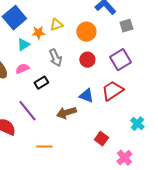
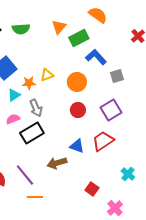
gray arrow: (55, 58) -> (36, 108), moved
black rectangle: (41, 83) -> (32, 133), size x1.6
purple line: (27, 111) -> (25, 175), moved

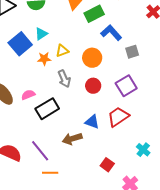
cyan triangle: (14, 95) -> (41, 34), moved
gray arrow: (36, 108) -> (64, 79), moved

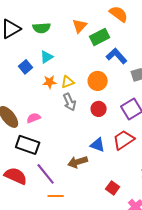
blue square: (20, 44) -> (26, 67), size x0.6
yellow triangle: (62, 51) -> (68, 82), moved
black rectangle: (47, 109) -> (28, 145), moved, turned 50

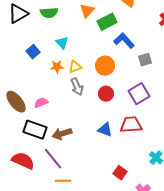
cyan triangle: (47, 57) -> (62, 43), moved, turned -40
red trapezoid: (124, 140) -> (131, 125), turned 30
brown arrow: (78, 162) -> (62, 134), moved

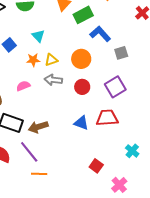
gray arrow: (77, 87) -> (53, 80), turned 120
pink semicircle: (41, 103) -> (23, 86), moved

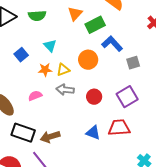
orange circle: (81, 59) -> (88, 60), moved

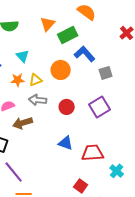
red trapezoid: (119, 128) -> (93, 153), moved
brown arrow: (50, 137) -> (23, 123), moved

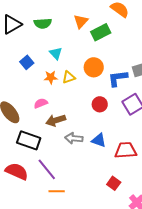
blue L-shape: (85, 54) -> (118, 78), moved, turned -55
gray arrow: (38, 100) -> (74, 138), moved

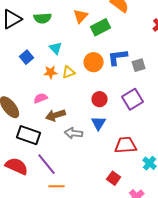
blue L-shape: (118, 78) -> (118, 57), moved
blue triangle: (99, 140) -> (99, 123), moved, turned 42

